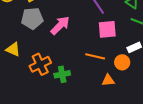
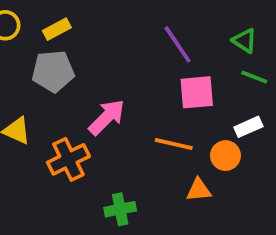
pink arrow: (60, 25) -> (107, 117), moved
green cross: (62, 74) -> (120, 209), moved

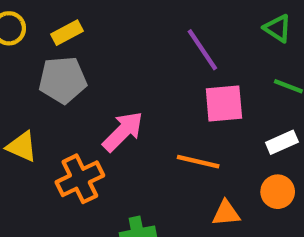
green triangle: (245, 41) -> (278, 28), moved
orange circle: (225, 156) -> (278, 192), moved

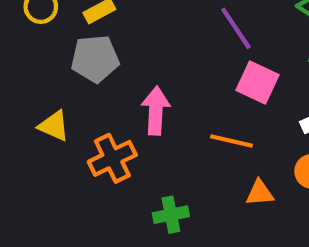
pink square: (224, 104) -> (258, 82), turned 30
pink arrow: (123, 131) -> (156, 111), turned -42

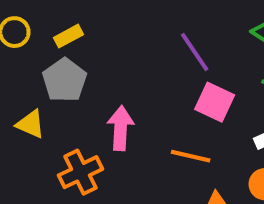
gray pentagon: (95, 59) -> (64, 80), turned -30
yellow triangle: (54, 126) -> (30, 124), moved

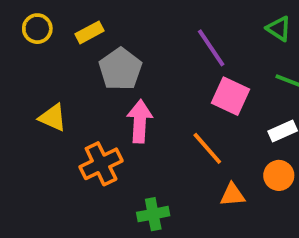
gray pentagon: (64, 80) -> (120, 69), moved
orange line: (191, 156) -> (207, 148), turned 36

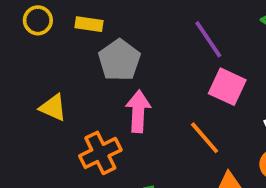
yellow rectangle: (89, 32) -> (89, 24), turned 36

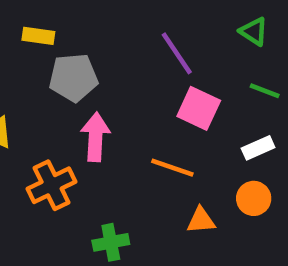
gray pentagon: (119, 60) -> (74, 78), turned 30
orange line: (205, 138) -> (172, 168), turned -30

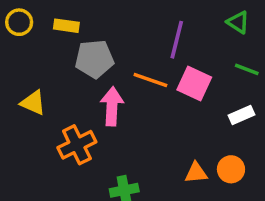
purple line: (177, 53) -> (177, 40), turned 48
orange line: (172, 168) -> (150, 80), moved
orange circle: (254, 198) -> (231, 169), moved

